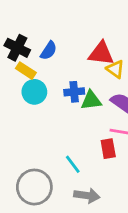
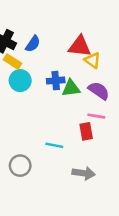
cyan line: (73, 164) -> (54, 145), turned -42
gray circle: (34, 187) -> (20, 166), size x0.7
gray arrow: (87, 196) -> (84, 173), moved

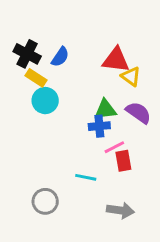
blue cross: (56, 81) -> (99, 126), moved
pink line: (96, 116) -> (114, 147), moved, turned -36

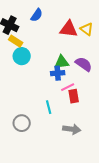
blue semicircle: (60, 57) -> (37, 15), moved
yellow triangle: (131, 76) -> (87, 29), moved
cyan line: (86, 177) -> (49, 107), turned 64

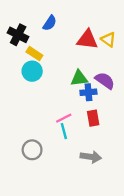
yellow rectangle: (16, 41) -> (34, 54), moved
blue cross: (58, 73) -> (88, 92), moved
pink line: (68, 87) -> (64, 118), moved

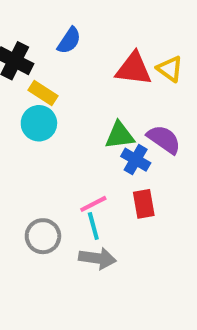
blue cross: (88, 92) -> (136, 160), turned 35
gray circle: (32, 150) -> (43, 236), moved
gray arrow: (91, 157) -> (97, 258), moved

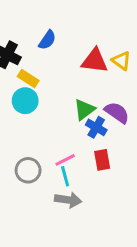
green triangle: (120, 135) -> (84, 110), turned -30
gray circle: (43, 236) -> (28, 170), moved

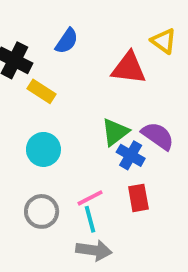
yellow triangle: (121, 61) -> (164, 41), moved
cyan circle: (25, 101) -> (43, 149), moved

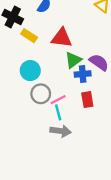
red triangle: (129, 68) -> (62, 38), moved
blue cross: (131, 155) -> (83, 74), turned -35
gray circle: (42, 211) -> (41, 94), moved

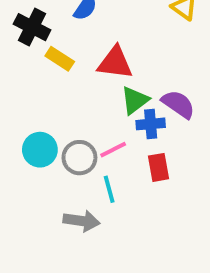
cyan circle: (30, 71) -> (40, 150), moved
pink line: (58, 100) -> (113, 150), moved
gray arrow: (60, 131) -> (81, 221), moved

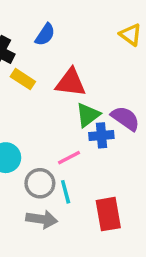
gray circle: (79, 158) -> (40, 183), moved
red rectangle: (159, 167) -> (108, 214), moved, size x1.4

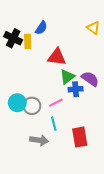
yellow rectangle: (23, 79) -> (28, 41), moved, turned 56
gray circle: (40, 183) -> (32, 106), moved

